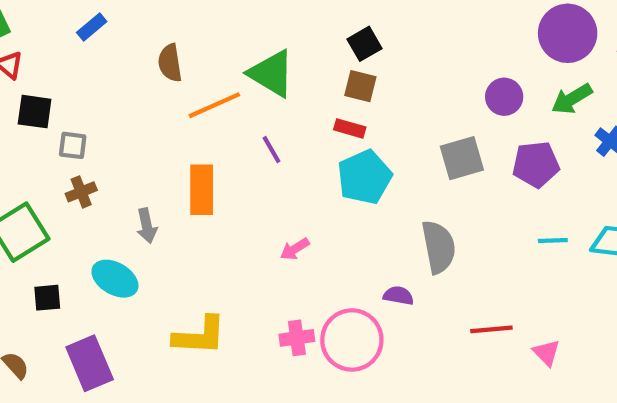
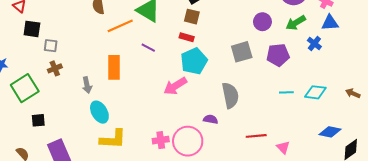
purple line: (271, 150) -> (148, 48), turned -32
pink arrow: (295, 249) -> (175, 86), moved, size x1.6
cyan ellipse: (115, 279) -> (99, 112), moved, turned 30

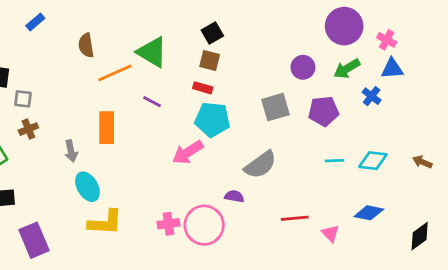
cyan pentagon: (194, 61) -> (212, 119), turned 30
gray semicircle: (230, 95) -> (260, 165), turned 65
blue diamond: (330, 132) -> (369, 213), moved

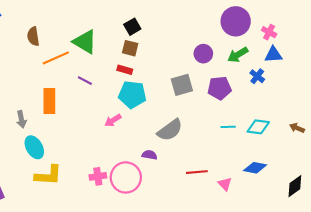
pink arrow: (188, 152) -> (113, 120), size x0.7

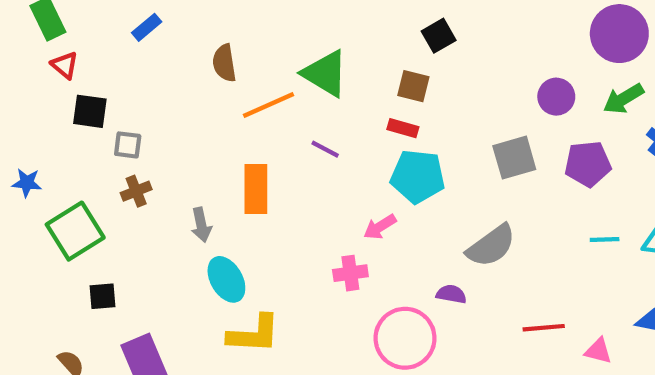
black square: (132, 27) -> (439, 36), moved
pink cross: (98, 176) -> (350, 273), moved
pink triangle: (225, 184) -> (598, 351), turned -32

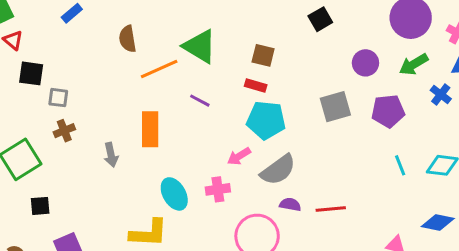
black square: (439, 36) -> (320, 19), moved
cyan line: (605, 239) -> (400, 165), turned 70
gray semicircle: (491, 246) -> (278, 170), moved
cyan ellipse: (226, 279) -> (174, 194), moved
red line: (544, 328) -> (331, 209), moved

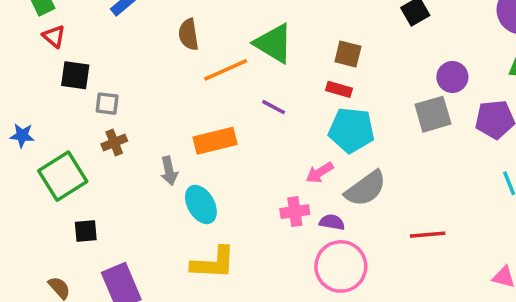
purple circle: (365, 63) -> (452, 77), moved
orange rectangle: (150, 129) -> (215, 141), turned 76
cyan ellipse: (174, 194) -> (201, 204), moved
purple semicircle: (290, 204) -> (332, 222), moved

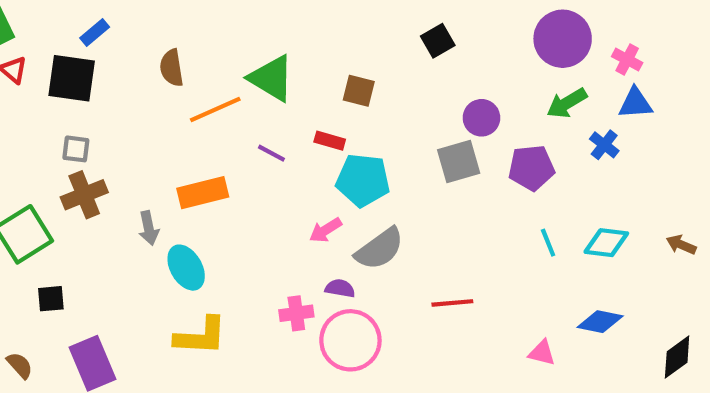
black square: (75, 75) -> (72, 78), moved, size x1.4
red rectangle: (339, 89) -> (330, 141), moved
brown cross: (114, 143) -> (84, 195), size x1.5
pink cross: (295, 212) -> (296, 313), moved

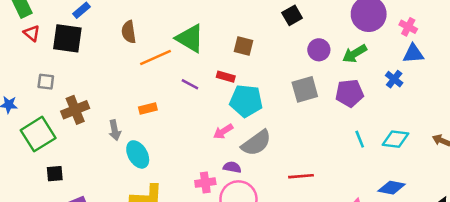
green arrow: (567, 103) -> (355, 54), moved
purple circle: (481, 118) -> (319, 50), moved
gray square: (76, 149) -> (46, 82), moved
orange rectangle: (203, 193) -> (148, 109), size x0.6

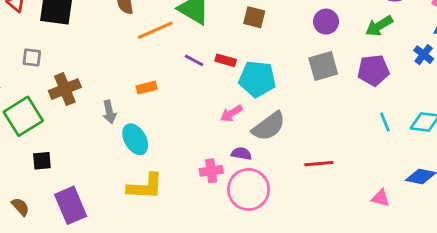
purple circle: (319, 50) -> (326, 22), moved
red rectangle: (226, 77) -> (226, 60), moved

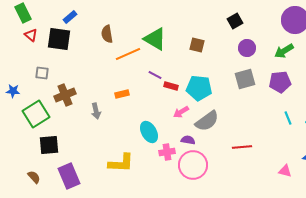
red rectangle: (226, 60) -> (171, 86), moved
cyan ellipse: (135, 139) -> (149, 132), moved
black square: (42, 161) -> (49, 145), size x1.5

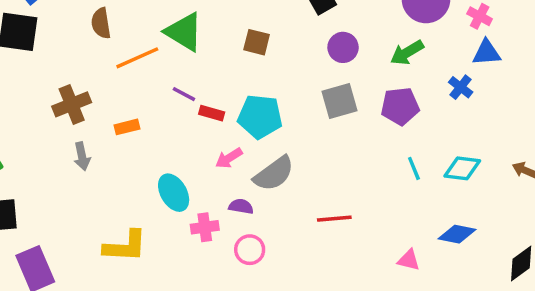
brown cross: (65, 95) -> (72, 104), moved
pink circle: (193, 165) -> (250, 250), size x0.6

